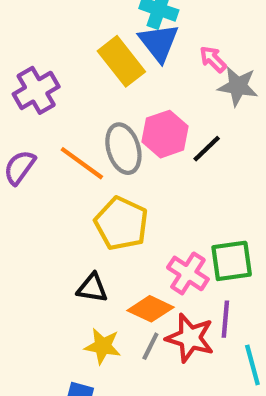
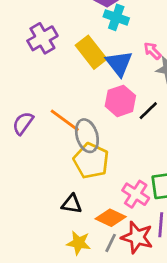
blue triangle: (159, 43) -> (119, 63), moved
purple cross: (36, 90) -> (42, 38), moved
gray ellipse: (123, 149) -> (87, 136), moved

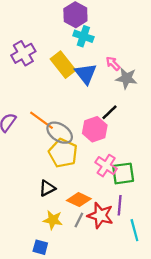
pink hexagon: (120, 101) -> (95, 129), moved
gray ellipse: (87, 136) -> (60, 133), turned -40
pink cross: (136, 194) -> (106, 166), moved
black triangle: (72, 204) -> (47, 188), turned -36

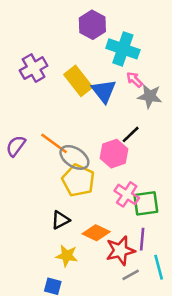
cyan cross: (83, 36) -> (123, 49), moved, size x1.4
red star: (100, 215) -> (120, 251), turned -30
gray line: (79, 220) -> (131, 275), moved, turned 35

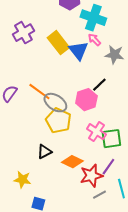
pink arrow: (134, 80) -> (94, 40), moved
purple line: (142, 239) -> (108, 167), turned 30
yellow star: (67, 256) -> (22, 180), moved

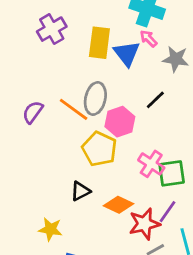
yellow rectangle: (58, 43) -> (99, 43), turned 45
pink hexagon: (86, 100) -> (120, 122), moved
gray ellipse: (55, 103) -> (95, 99), moved, turned 70

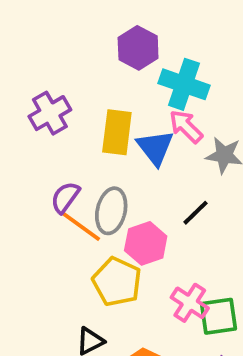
pink arrow: (148, 39) -> (186, 126), size x1.4
purple semicircle: (33, 112) -> (65, 197), moved

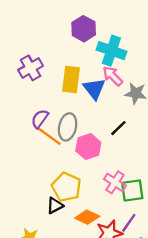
yellow pentagon: (117, 282) -> (66, 187), moved

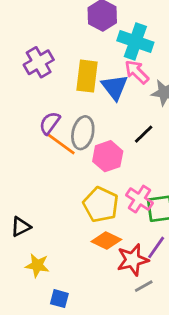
yellow pentagon: (66, 187) -> (101, 205), moved
black triangle: (55, 205) -> (21, 227), moved

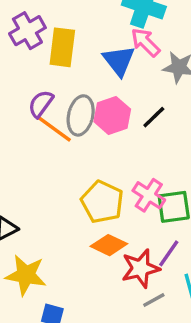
yellow rectangle: (87, 76) -> (62, 47), moved
pink hexagon: (108, 156) -> (112, 115), moved
yellow star: (37, 265) -> (26, 275), size x1.4

